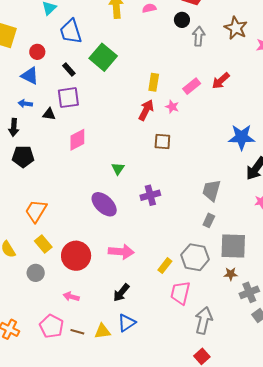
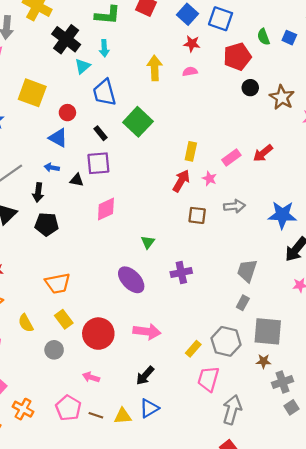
black circle: (182, 20) -> (250, 88), moved
gray arrow: (199, 36) -> (234, 206), moved, turned 78
orange trapezoid: (36, 211) -> (58, 283), turned -135

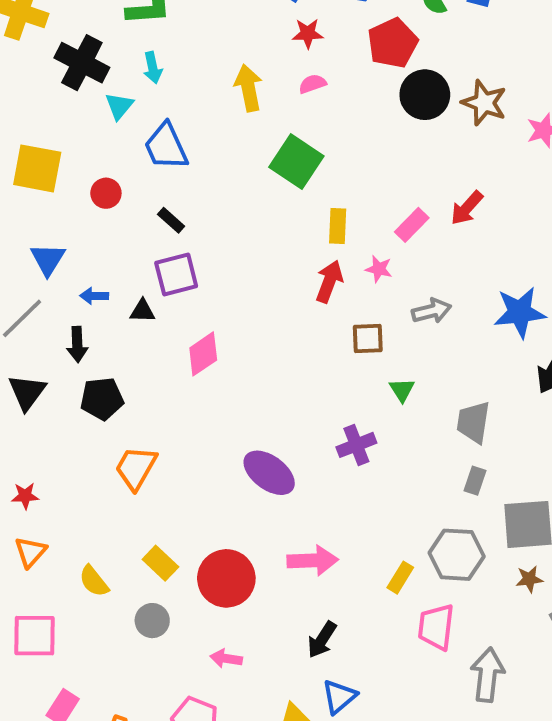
black circle: (250, 88) -> (425, 95), size x1.6
green square: (138, 122) -> (296, 162), moved
blue triangle: (58, 138) -> (48, 259), moved, turned 42
green triangle: (148, 242) -> (402, 390), moved
orange trapezoid: (58, 283) -> (136, 468), moved, turned 140

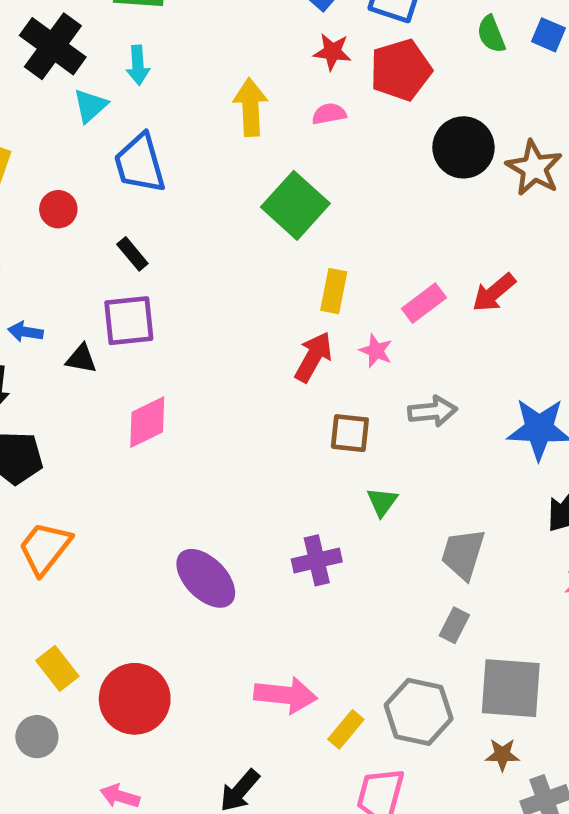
red pentagon: (393, 43) -> (401, 70), moved
pink arrow: (313, 560) -> (286, 695), moved

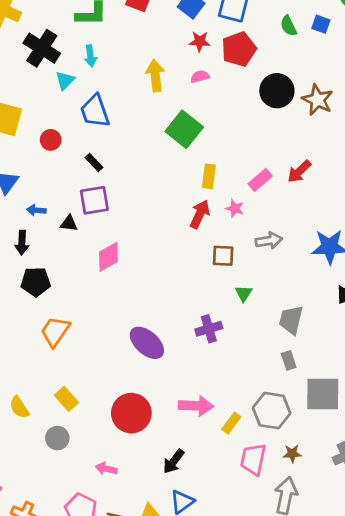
gray rectangle: (454, 625) -> (289, 360), turned -42
red circle: (135, 699) -> (131, 413), moved
brown star: (502, 755) -> (292, 454), moved

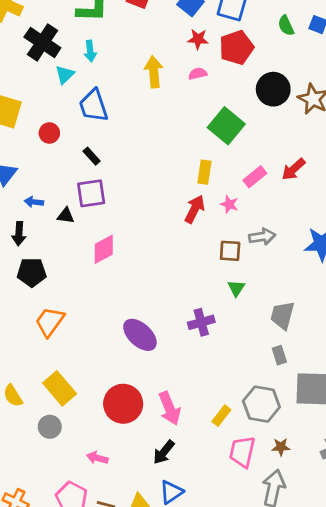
green square: (184, 129) -> (226, 126), moved
brown square: (223, 256) -> (230, 251), moved
yellow rectangle: (66, 399) -> (60, 388), size x1.4
pink arrow: (196, 406) -> (170, 408), moved, turned 64

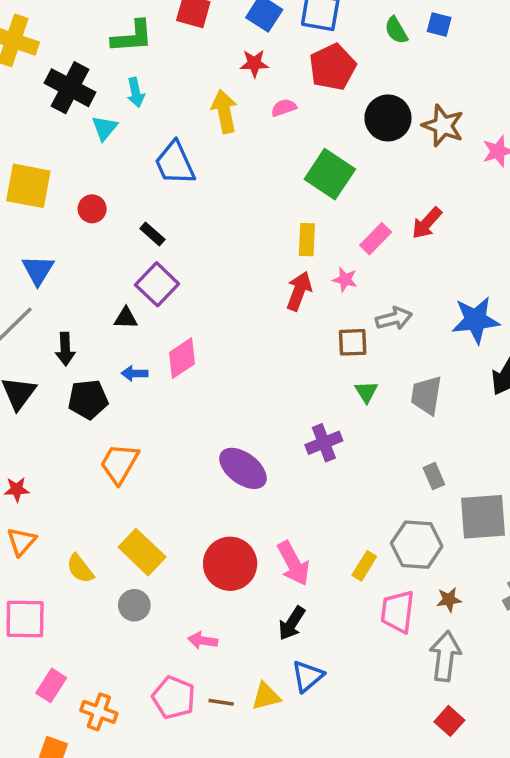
red star: (198, 39) -> (254, 63), moved
blue trapezoid: (94, 106) -> (175, 163), moved
purple square: (91, 193) -> (157, 284), turned -32
blue arrow: (34, 202) -> (135, 373), moved
gray trapezoid: (282, 315) -> (426, 395), moved

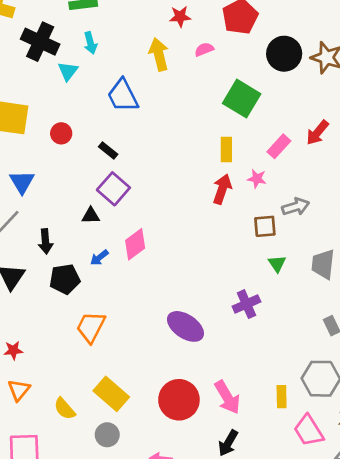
blue arrow: (135, 373) -> (99, 258), turned -36
yellow rectangle: (364, 566) -> (282, 397), turned -30
pink trapezoid: (398, 612) -> (309, 431), turned -36

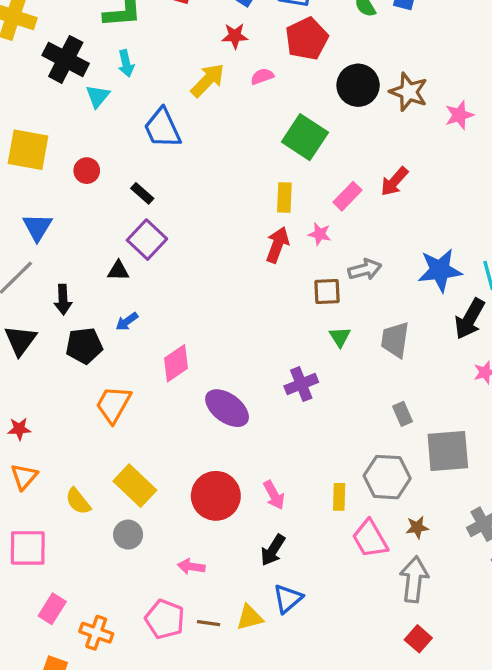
yellow arrow: (159, 54) -> (208, 80), turned 56
pink diamond: (135, 244) -> (176, 363), moved
pink arrow: (227, 397) -> (274, 495), size x0.7

